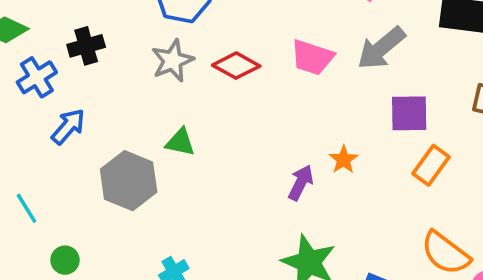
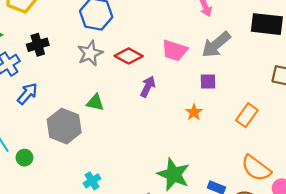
purple square: (409, 113) -> (208, 81), moved, size x0.7
purple arrow: (301, 183) -> (148, 87), moved
green circle: (65, 260) -> (24, 158), moved

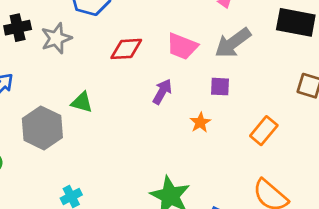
gray star: (90, 53) -> (56, 38), moved
red diamond: (129, 56) -> (126, 49), turned -36
purple arrow: (148, 87) -> (162, 92), moved

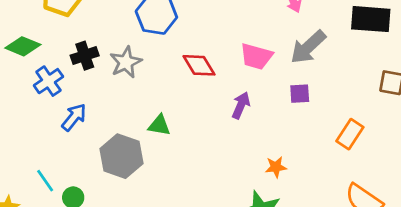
red diamond: (126, 49) -> (199, 65), turned 68
orange star: (200, 122) -> (276, 167), moved, turned 30

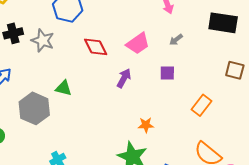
gray arrow: (308, 47) -> (176, 40), size x0.5
pink trapezoid: (256, 56) -> (138, 44), turned -55
gray star: (126, 62) -> (43, 41), turned -30

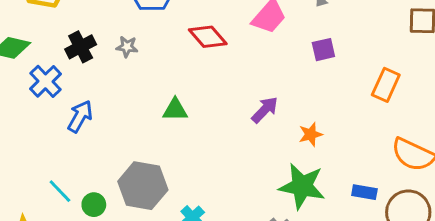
gray star: (43, 41) -> (127, 47), size x0.6
purple arrow: (124, 78) -> (265, 110), moved, turned 30
gray hexagon: (34, 108) -> (143, 186), moved

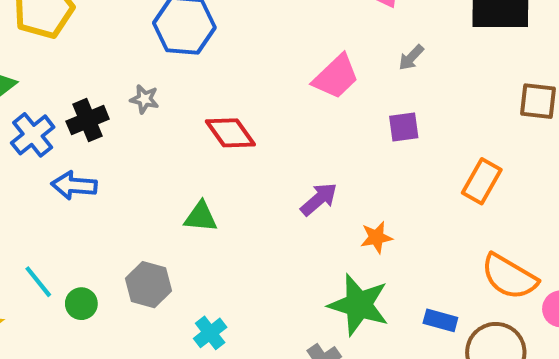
red diamond: (208, 37) -> (230, 133), moved
black cross: (81, 47) -> (88, 120), moved
green triangle: (175, 110) -> (201, 217), moved
blue arrow: (80, 116) -> (74, 185), turned -120
gray hexagon: (143, 186) -> (148, 285), size x0.7

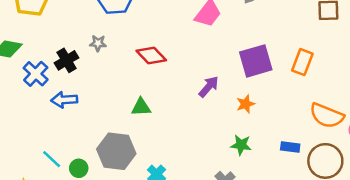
purple square: (404, 127) -> (256, 61), moved, size x1.8
gray hexagon: (148, 285) -> (116, 151), size x1.4
green star: (359, 305) -> (241, 145), size x0.6

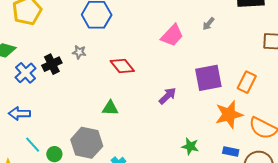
blue arrow: (64, 100) -> (19, 114), moved
orange star: (246, 104) -> (229, 115), moved, size x1.8

